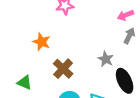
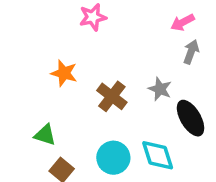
brown cross: (63, 69) -> (112, 96), moved

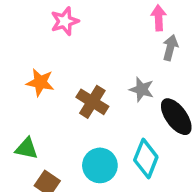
pink arrow: (183, 22) -> (159, 18), turned 120
cyan diamond: (158, 155) -> (146, 159), turned 45

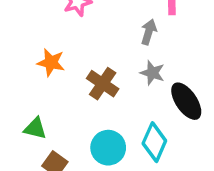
gray arrow: (170, 48) -> (149, 32), moved

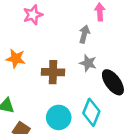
brown cross: (103, 84) -> (53, 72), turned -30

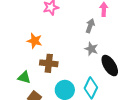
brown cross: (53, 72) -> (49, 63), moved

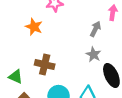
orange star: (35, 41) -> (34, 27), moved

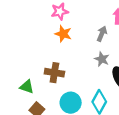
orange star: (34, 27) -> (63, 34), moved

